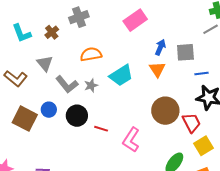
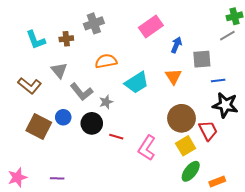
brown cross: (52, 32) -> (66, 39), turned 32
blue arrow: (160, 47) -> (176, 45), moved
gray star: (91, 85) -> (106, 102), moved
yellow square: (204, 146) -> (186, 146), moved

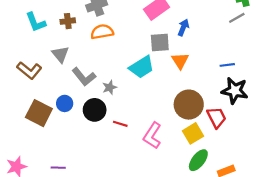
gray square: (202, 59) -> (160, 42), moved
orange semicircle: (106, 61) -> (102, 32), moved

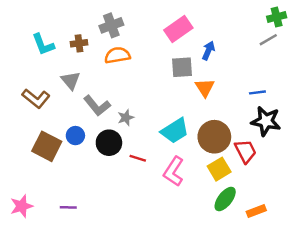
cyan trapezoid: (142, 67) -> (175, 131), moved

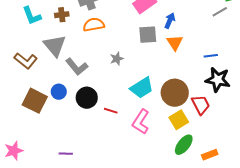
gray triangle: (71, 80) -> (55, 46), size x1.4
orange triangle: (205, 88) -> (175, 43), moved
gray star: (126, 118) -> (117, 59), moved
purple line: (68, 207) -> (66, 154), moved

